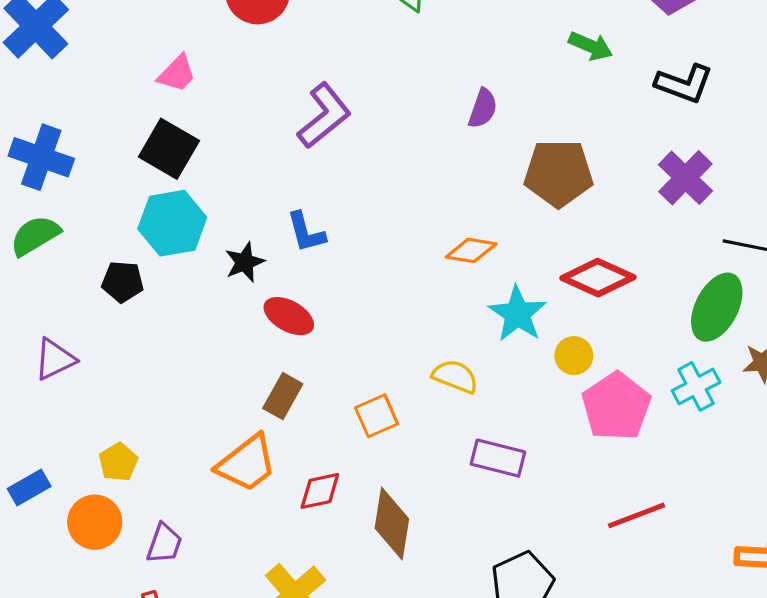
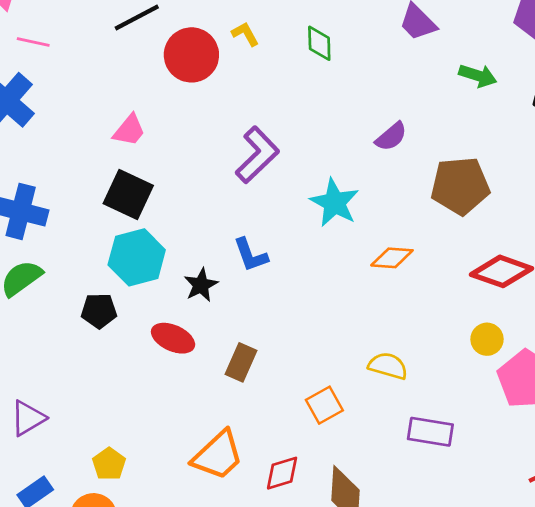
purple semicircle: (483, 108) -> (391, 137), turned 36
cyan star: (518, 314) -> (335, 203), moved
red ellipse: (289, 316) -> (173, 338), moved
purple triangle: (55, 359) -> (28, 418), moved
brown rectangle: (283, 396) -> (241, 362), moved

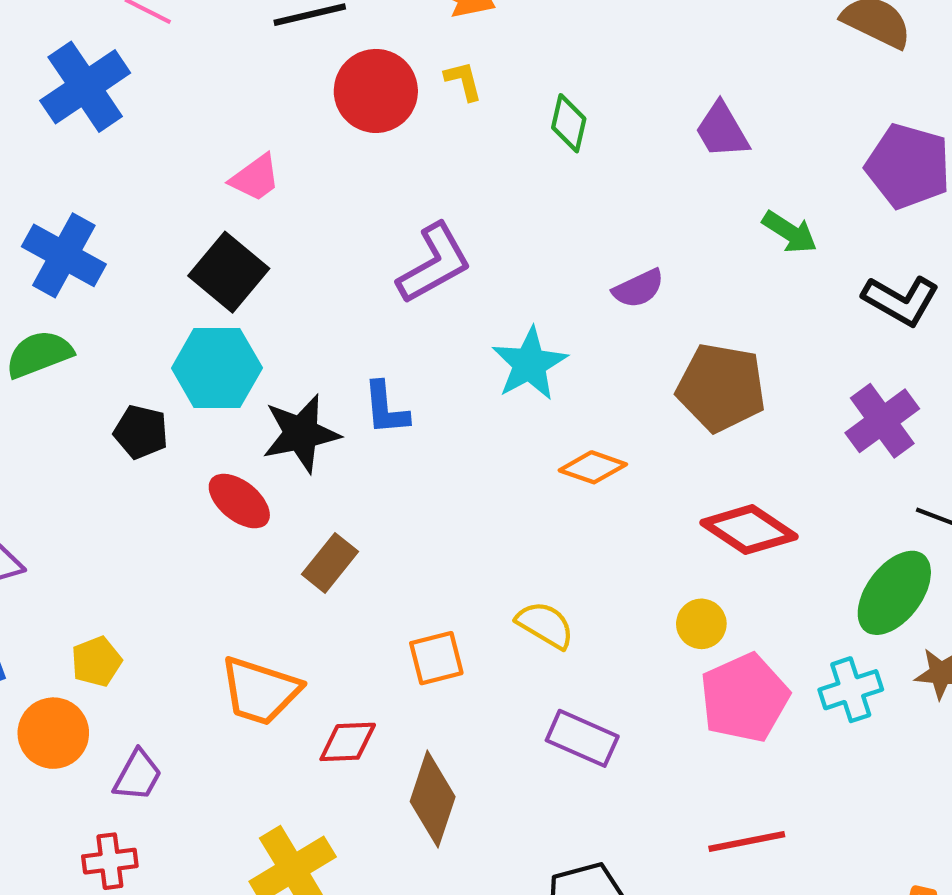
black star: (201, 285) -> (301, 433), size x1.5
orange trapezoid: (218, 455) -> (260, 691), turned 46

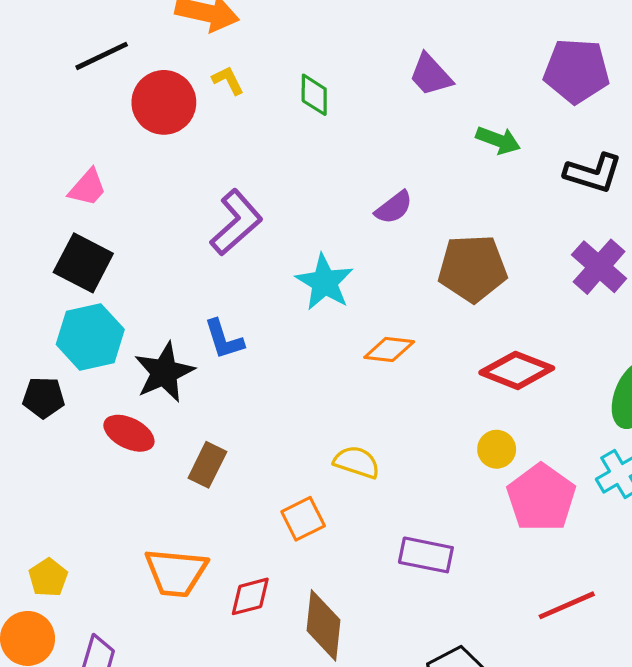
yellow semicircle: (545, 625) -> (357, 462), moved

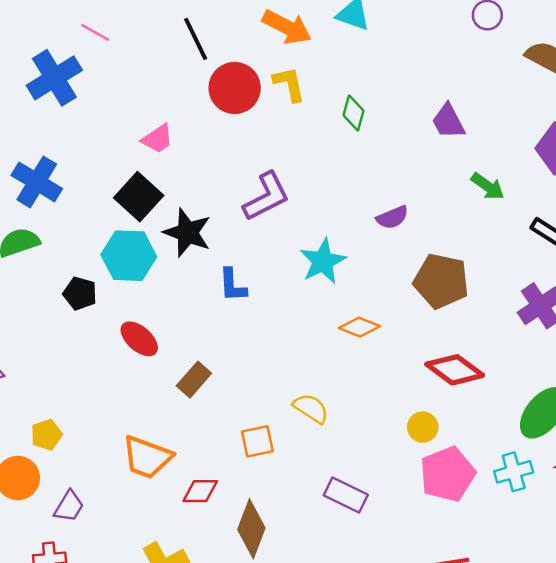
black line: (102, 56) -> (196, 39), turned 75
yellow L-shape: (228, 80) -> (289, 84), size x1.4
black star: (164, 372) -> (187, 233), moved, turned 30

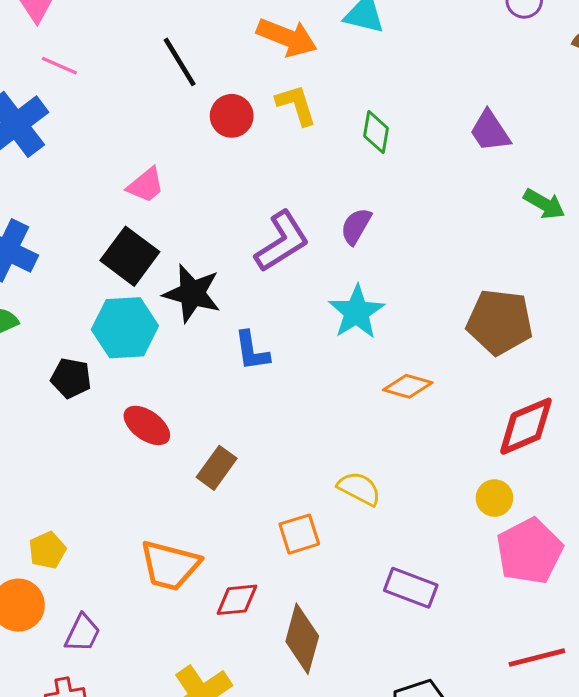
red circle: (235, 88) -> (232, 116), size x0.7
purple semicircle: (392, 217) -> (356, 226), moved, turned 148
red diamond: (455, 370) -> (526, 426), turned -54

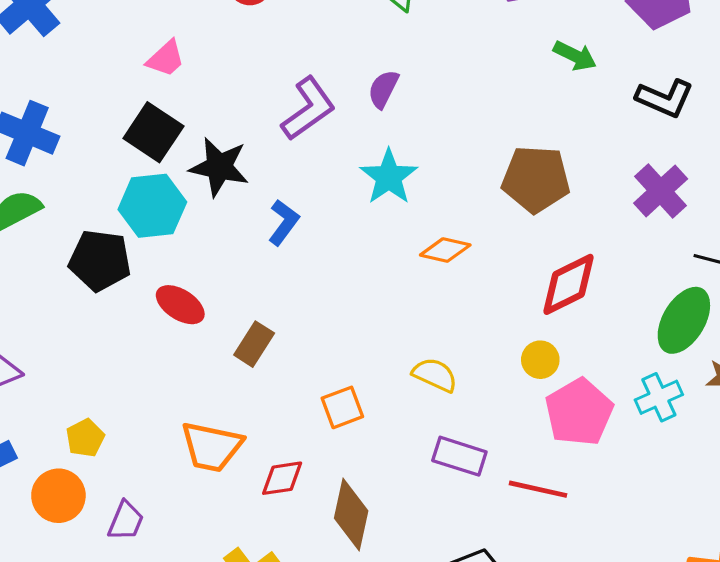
blue L-shape: (252, 351) -> (284, 222), turned -132
black pentagon: (71, 378) -> (100, 260), size x1.5
yellow semicircle: (359, 489) -> (435, 375), moved
red line: (537, 658) -> (538, 489), moved, turned 30

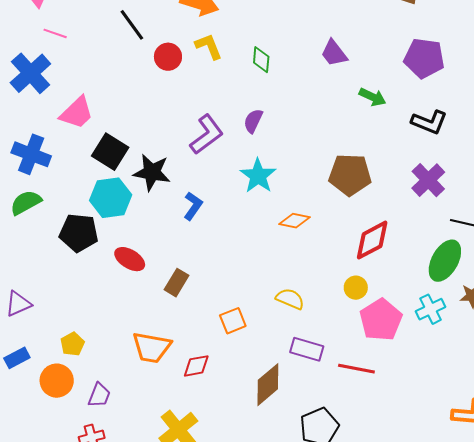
pink trapezoid: (166, 59) -> (77, 113), moved, size x1.4
brown diamond: (351, 514) -> (268, 385), moved, turned 39

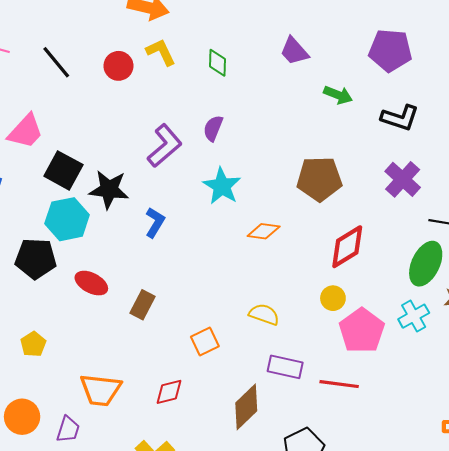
black line: (132, 25) -> (56, 62), moved
yellow pentagon: (72, 344) -> (33, 344), moved
orange trapezoid: (152, 347) -> (101, 390), moved

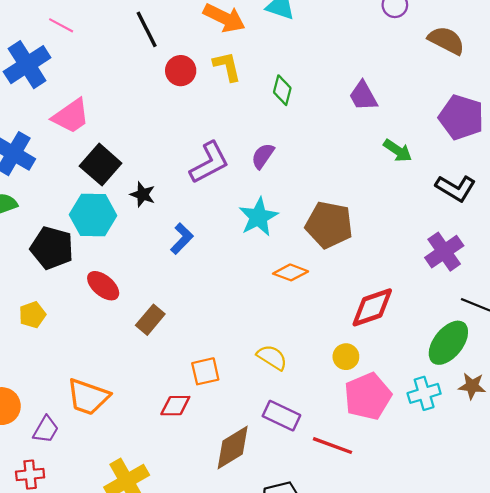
black line: (56, 62) -> (147, 29), moved
brown pentagon: (319, 179) -> (329, 225), moved
black star: (109, 190) -> (143, 194), size x0.6
yellow pentagon: (33, 344) -> (32, 315), moved
red diamond: (169, 392) -> (175, 406), moved

